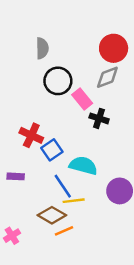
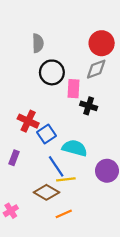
pink rectangle: (82, 99) -> (73, 89), turned 42
purple rectangle: (16, 176) -> (14, 158), turned -72
orange line: (64, 231) -> (64, 214), moved

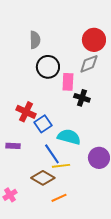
purple rectangle: (14, 158) -> (13, 146), turned 72

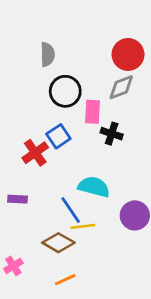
red cross: (26, 112) -> (35, 153), turned 30
blue square: (43, 124) -> (58, 136), moved
orange line: (59, 198) -> (65, 280), moved

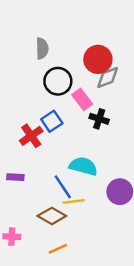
red circle: (128, 54) -> (98, 59), moved
pink rectangle: (93, 112) -> (82, 99), turned -40
pink cross: (13, 266) -> (12, 237), turned 35

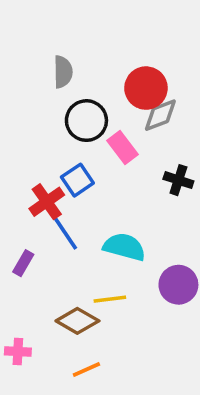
black cross: (99, 119) -> (178, 180), moved
purple rectangle: (15, 177) -> (23, 263), turned -63
blue line: (63, 187) -> (65, 232), moved

